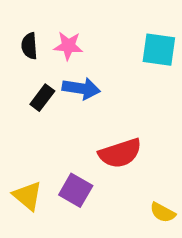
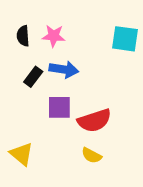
purple square: (76, 190) -> (59, 107), moved, turned -30
yellow semicircle: (163, 212) -> (92, 155), moved

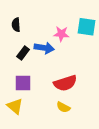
pink star: (54, 36) -> (61, 34), moved
purple square: (59, 107) -> (23, 83), moved

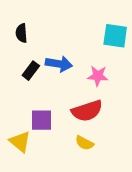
pink star: (61, 34) -> (98, 76), moved
purple square: (23, 83) -> (42, 120), moved

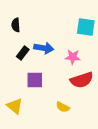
red semicircle: (87, 111) -> (82, 80), moved
purple square: (42, 120) -> (35, 80), moved

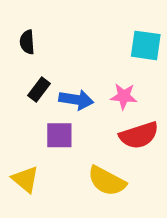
blue arrow: (44, 48) -> (76, 100), moved
yellow semicircle: (63, 107) -> (107, 181), size x1.6

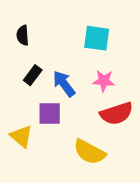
cyan square: (146, 45) -> (97, 38), moved
blue arrow: (76, 100) -> (64, 84), turned -136
yellow triangle: (25, 179) -> (21, 136), moved

